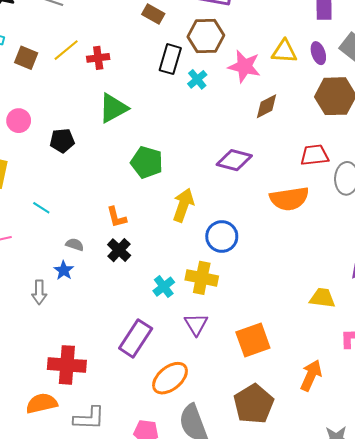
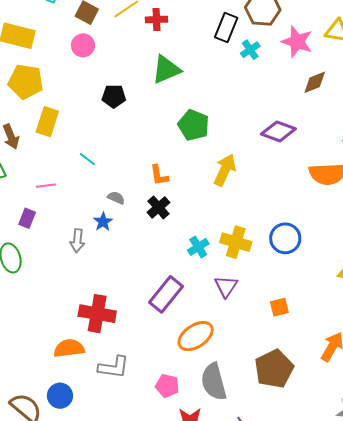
pink circle: (19, 121) -> (83, 45), moved
blue circle: (222, 236) -> (285, 238), moved
orange square: (253, 340) -> (279, 307), size x0.6

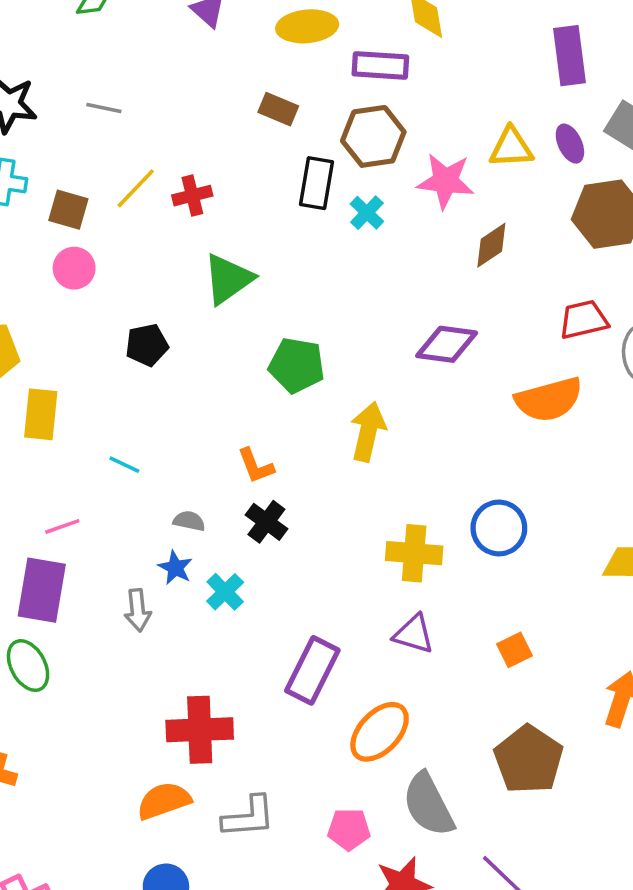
purple rectangle: (27, 218) -> (42, 590), size x1.8
cyan cross: (198, 247) -> (225, 592), moved
purple triangle: (226, 286) -> (414, 634), turned -35

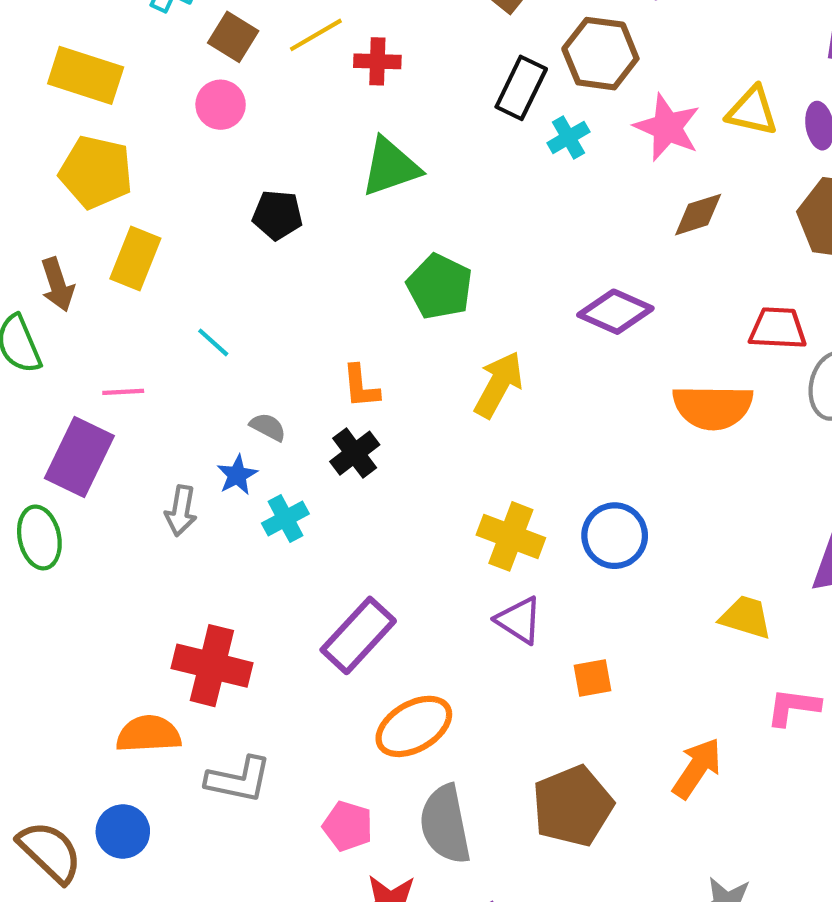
purple triangle: (414, 634) -> (519, 620), moved

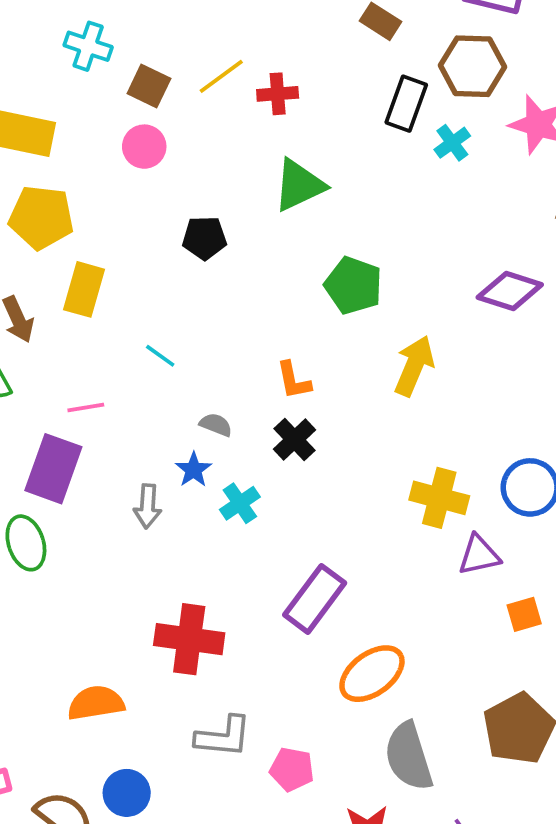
purple triangle: (519, 620) -> (479, 555), moved, turned -39
orange semicircle: (148, 734) -> (96, 703), moved
pink pentagon: (348, 826) -> (292, 769), moved

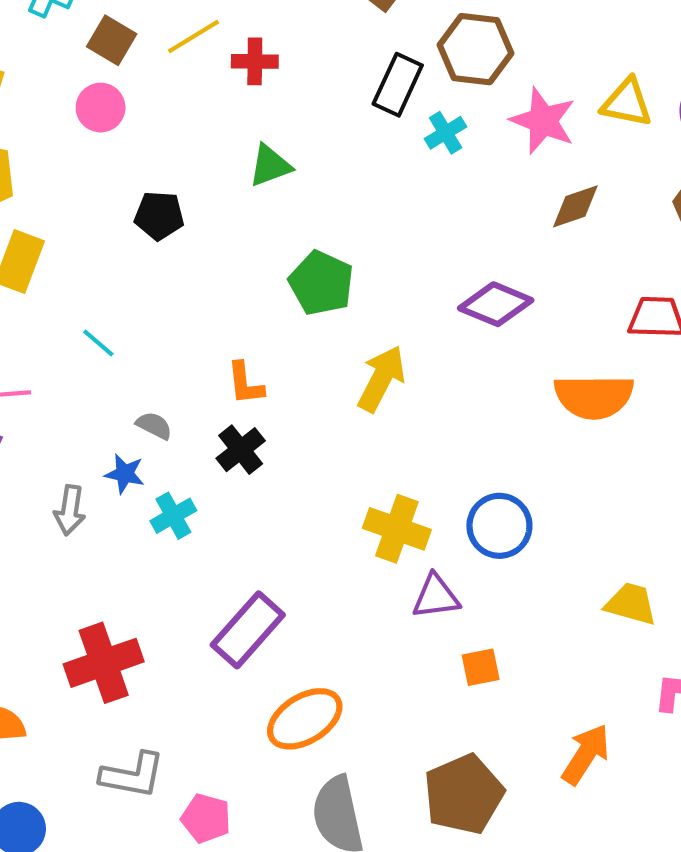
green triangle: (299, 185) -> (270, 166), size x0.7
blue star: (194, 470) -> (125, 474), turned -30
red cross: (189, 639) -> (104, 663), turned -32

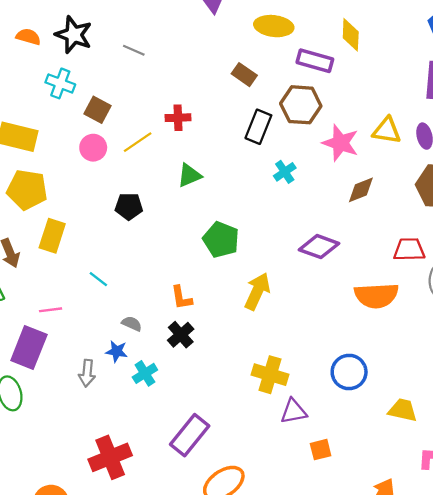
yellow line: (193, 37) -> (138, 142), moved
cyan cross: (446, 133) -> (285, 172), moved
blue circle: (499, 526) -> (349, 372), moved

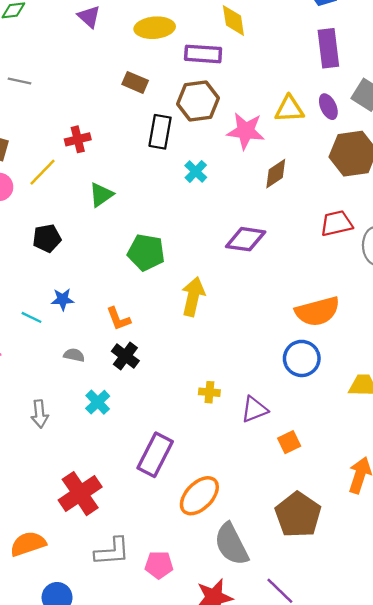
orange semicircle: (376, 295) -> (317, 311), moved
blue star: (117, 351) -> (63, 299), moved
yellow cross: (270, 375) -> (209, 392), moved, size x0.6

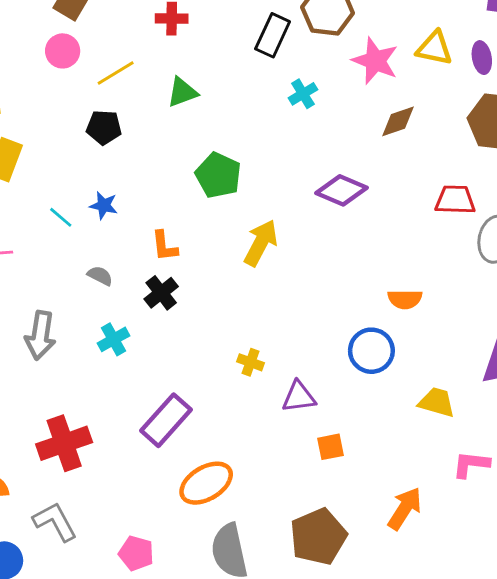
yellow line: (42, 172) -> (116, 73), moved
orange semicircle: (317, 311) -> (405, 299), size x0.6
gray arrow: (40, 414) -> (40, 335), size x1.4
gray L-shape: (112, 551) -> (55, 522), moved, turned -129

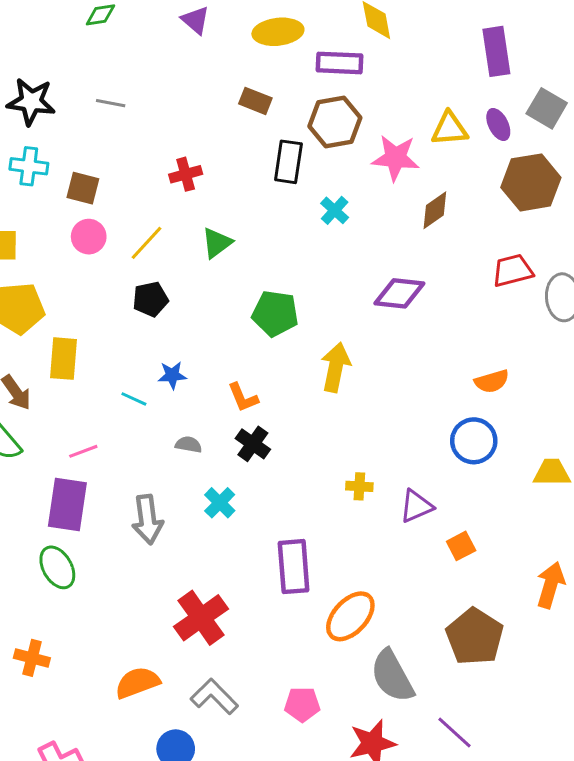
purple rectangle: (166, 420) -> (294, 567), turned -30

